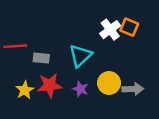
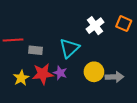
orange square: (129, 27) -> (124, 24), moved
purple star: (81, 89) -> (60, 73), moved

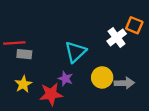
white cross: (95, 26) -> (117, 37), moved
gray rectangle: (36, 50) -> (24, 54), moved
red star: (43, 74) -> (51, 94), moved

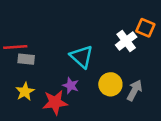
cyan triangle: (75, 52) -> (82, 57), turned -35
gray arrow: (124, 83) -> (135, 90), turned -60

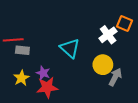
yellow circle: (110, 84) -> (103, 65), moved
purple star: (71, 86) -> (43, 73), moved

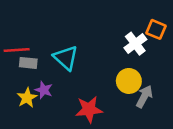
cyan triangle: (70, 48) -> (66, 58), moved
purple star: (43, 73) -> (44, 90), moved
red star: (47, 87) -> (89, 109), moved

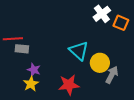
white cross: (135, 44) -> (102, 14), moved
cyan triangle: (66, 58) -> (79, 51), moved
yellow star: (27, 98) -> (31, 84), moved

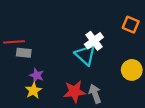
white cross: (102, 14) -> (94, 41), moved
yellow circle: (100, 63) -> (132, 70), moved
gray arrow: (112, 75) -> (95, 94), moved, turned -48

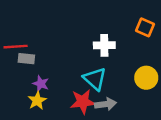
white cross: (94, 41) -> (104, 45), turned 36
cyan triangle: (85, 55) -> (95, 79), moved
gray arrow: (95, 94) -> (105, 104), turned 102

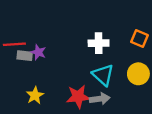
orange square: (145, 27) -> (140, 39), moved
cyan triangle: (95, 79) -> (103, 75), moved
purple star: (41, 84) -> (38, 52), moved

